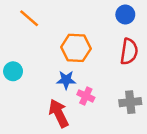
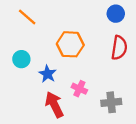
cyan circle: (13, 71) -> (21, 59), moved
blue star: (66, 80) -> (48, 74), moved, turned 30
gray cross: (130, 102) -> (111, 102), moved

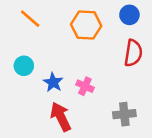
orange hexagon: (70, 44) -> (86, 25), moved
pink cross: (79, 89) -> (85, 86), moved

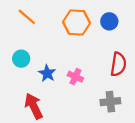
blue circle: (129, 15) -> (109, 21), moved
red semicircle: (133, 53) -> (118, 64), moved
red arrow: (61, 117) -> (34, 106), moved

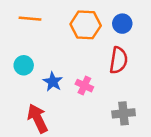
orange line: (27, 17) -> (30, 19), turned -36
red semicircle: (118, 64) -> (118, 60), moved

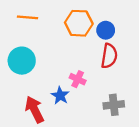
blue circle: (122, 24) -> (106, 30), moved
cyan circle: (24, 65) -> (22, 61), size x1.5
blue star: (53, 82) -> (60, 96), moved

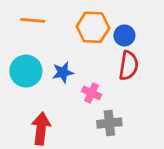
blue star: (60, 96) -> (63, 72), moved, turned 30
gray cross: (114, 105) -> (109, 123), moved
red arrow: (35, 110) -> (41, 129), turned 32

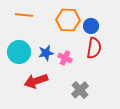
pink cross: (92, 93) -> (65, 58), moved
gray cross: (109, 123) -> (80, 90), turned -36
red arrow: (41, 129) -> (36, 81), moved, turned -115

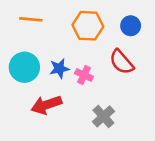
blue circle: (91, 26) -> (131, 26), moved
red semicircle: (94, 48) -> (122, 62), turned 130

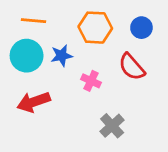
cyan circle: (24, 67) -> (27, 56), moved
blue star: (59, 69) -> (62, 56), moved
red arrow: (46, 105) -> (34, 102), moved

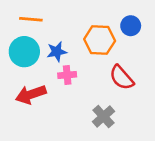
orange hexagon: (95, 28) -> (100, 40), moved
red semicircle: (132, 67) -> (122, 78), moved
pink cross: (91, 81) -> (67, 75), moved, turned -30

